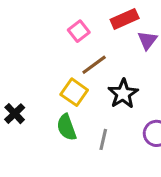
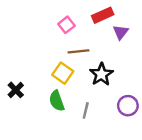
brown line: (94, 65) -> (78, 51), turned 30

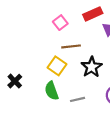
gray line: (86, 110) -> (78, 99), turned 64

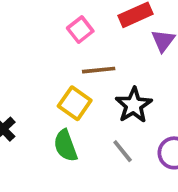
gray line: (78, 99) -> (123, 151), moved, turned 64

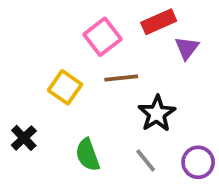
pink square: (80, 30) -> (103, 37), size x1.4
yellow square: (75, 103) -> (65, 87), moved

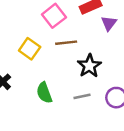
gray line: (146, 160) -> (82, 96), turned -63

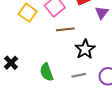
yellow square: (30, 49) -> (28, 13), moved

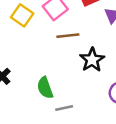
gray line: (79, 75) -> (64, 108), moved

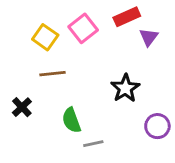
brown line: (68, 36) -> (52, 74), moved

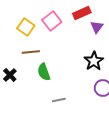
black star: (125, 88) -> (94, 61), moved
green semicircle: (71, 120) -> (44, 72), moved

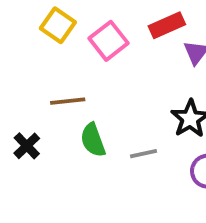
yellow square: (26, 27) -> (58, 25), moved
gray line: (59, 100) -> (143, 154), moved

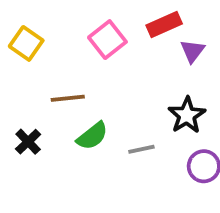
yellow square: (58, 25) -> (26, 43), moved
green semicircle: (93, 140) -> (92, 136), turned -108

